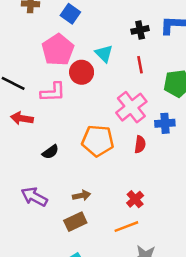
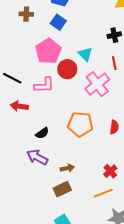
pink cross: (131, 107) -> (97, 84), moved
purple arrow: (34, 197) -> (37, 157), moved

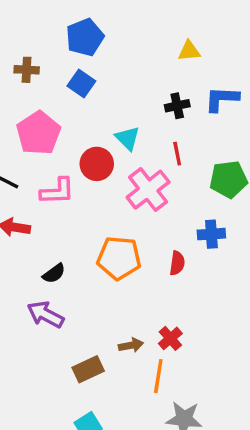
pink pentagon: (48, 51) -> (39, 133), moved
brown arrow: (67, 168) -> (131, 345), moved
orange line: (103, 193) -> (158, 376), turned -60

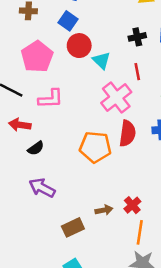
red circle: (97, 164) -> (79, 46), moved
red semicircle: (177, 263) -> (127, 133), moved, size x1.5
black semicircle: (54, 273) -> (36, 148), moved
orange line: (158, 376) -> (140, 232), moved

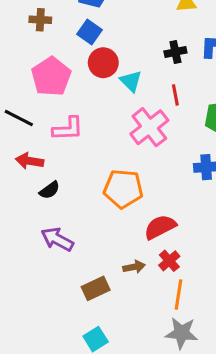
red semicircle: (127, 133) -> (160, 227), moved, turned -125

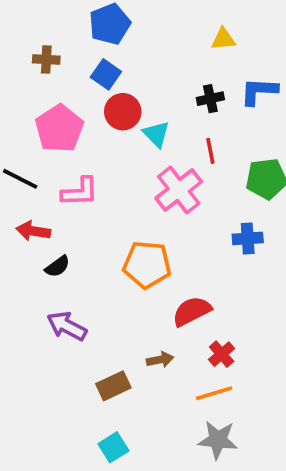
red cross: (169, 261) -> (222, 354), moved
orange line: (179, 295) -> (214, 393), turned 64

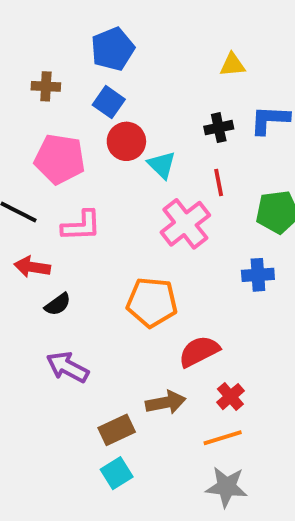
pink pentagon: (59, 128) -> (60, 159), turned -30
brown arrow: (160, 360) -> (166, 402), size x1.4
cyan square: (113, 447) -> (117, 473), moved

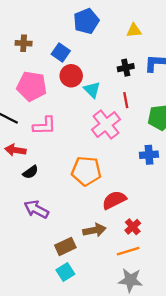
blue pentagon: (113, 49) -> (86, 21), moved

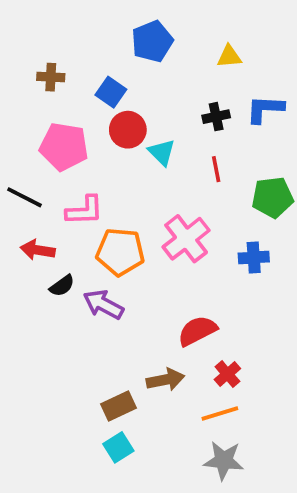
pink cross: (106, 125) -> (186, 239), moved
orange pentagon: (86, 171) -> (120, 252), moved
purple arrow: (36, 209) -> (103, 304), moved

